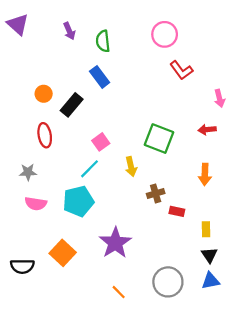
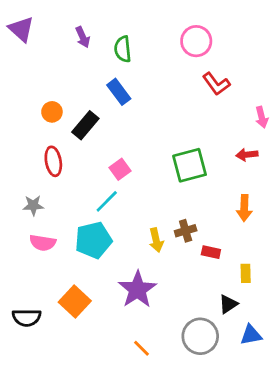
green square: (159, 139) -> (190, 165), turned -36
yellow arrow: (131, 167) -> (156, 240), moved
black triangle: (209, 255) -> (228, 304), moved, turned 30

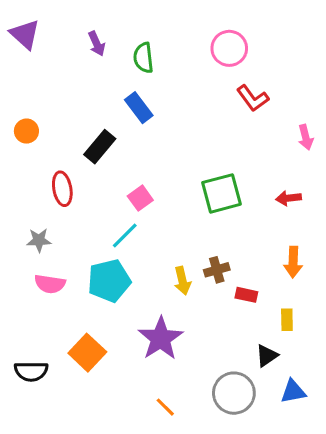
orange circle: (52, 112) -> (26, 131), moved
red arrow: (247, 155) -> (289, 198), moved
orange arrow: (244, 208) -> (293, 262), moved

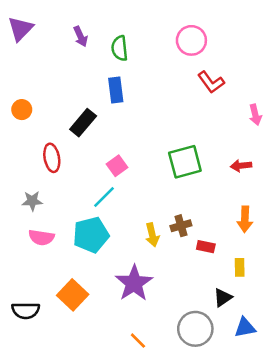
purple triangle: (25, 34) -> (20, 29), turned 32
blue rectangle: (139, 108) -> (116, 90), turned 30

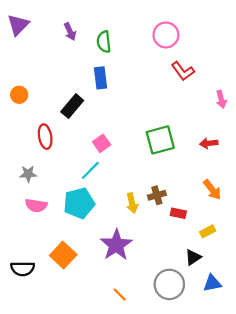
orange arrow: (245, 219) -> (212, 190), turned -40
yellow rectangle: (240, 267) -> (208, 231), turned 63

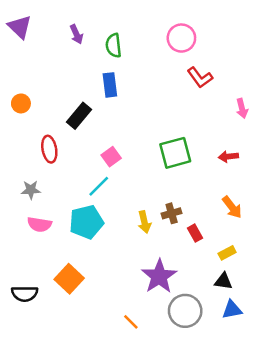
purple triangle: (18, 25) -> (20, 27), turned -30
red rectangle: (178, 213) -> (195, 233), turned 49
purple star: (116, 245) -> (159, 276), moved
black triangle: (193, 257) -> (223, 281), moved, turned 42

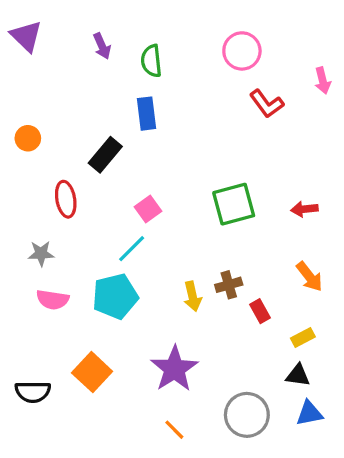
pink arrow: (242, 108) -> (323, 81), moved
purple star: (159, 276) -> (174, 369), moved

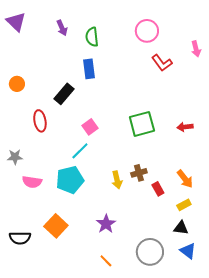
gray star: (41, 254) -> (15, 157), moved
orange arrow: (309, 277) -> (185, 179), moved
purple star: (174, 369) -> (106, 224), size x0.7
blue triangle: (309, 413) -> (188, 251), turned 48

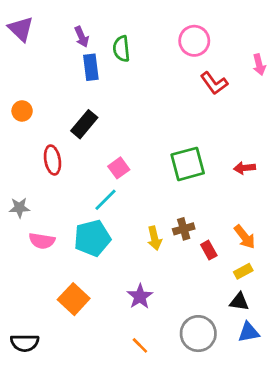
blue rectangle: (89, 69) -> (91, 67), moved
black semicircle: (20, 238) -> (25, 343), moved
blue triangle: (188, 251) -> (249, 332), turned -48

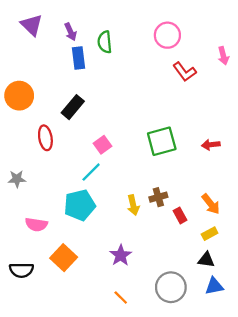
purple triangle: (21, 29) -> (32, 25), moved
orange circle: (22, 111) -> (19, 96), size x1.6
pink semicircle: (42, 241) -> (36, 225), moved
black semicircle: (25, 343) -> (21, 270), moved

